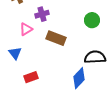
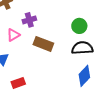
black semicircle: (95, 57) -> (82, 48), moved
blue diamond: (79, 78) -> (84, 76), moved

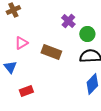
purple cross: (29, 20) -> (68, 21), moved, turned -32

